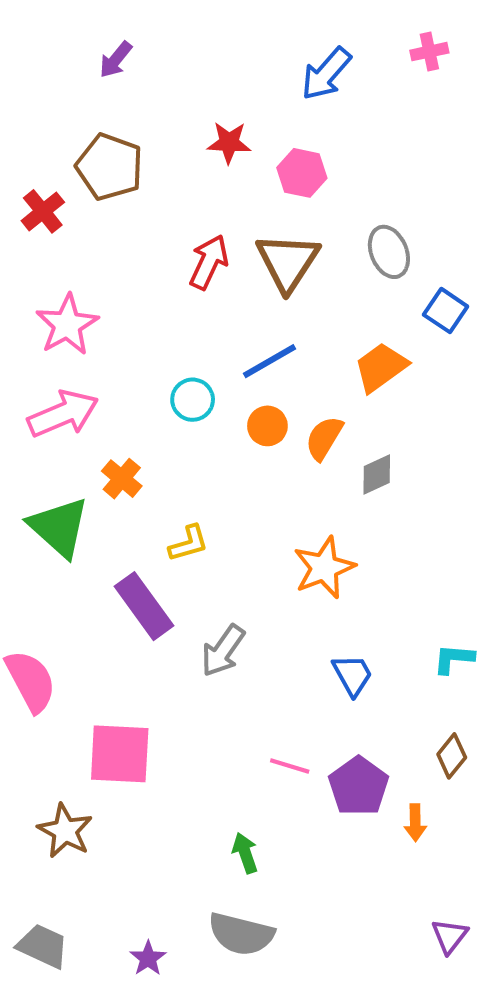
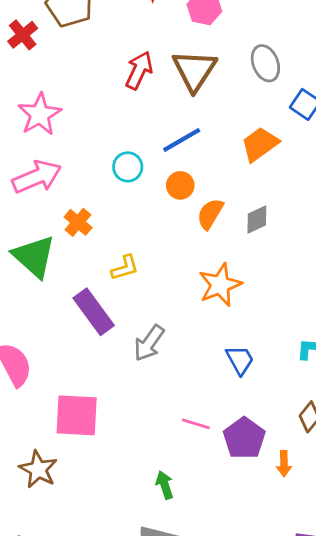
orange semicircle: (324, 438) -> (210, 214), moved

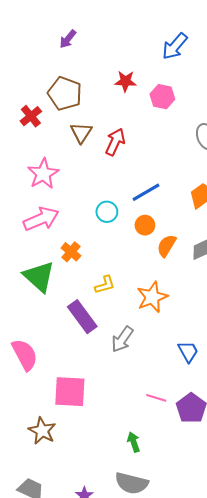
brown triangle: (194, 70) -> (81, 133), moved, size x0.7
orange star: (220, 285) -> (152, 297), moved

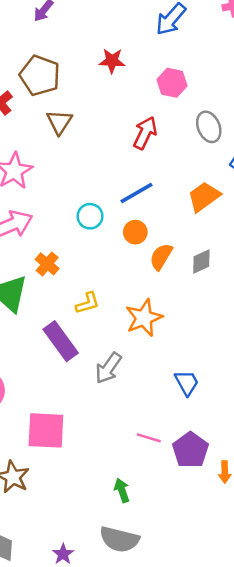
pink hexagon: (162, 97) -> (172, 83), moved
red arrow: (115, 142) -> (145, 133), moved

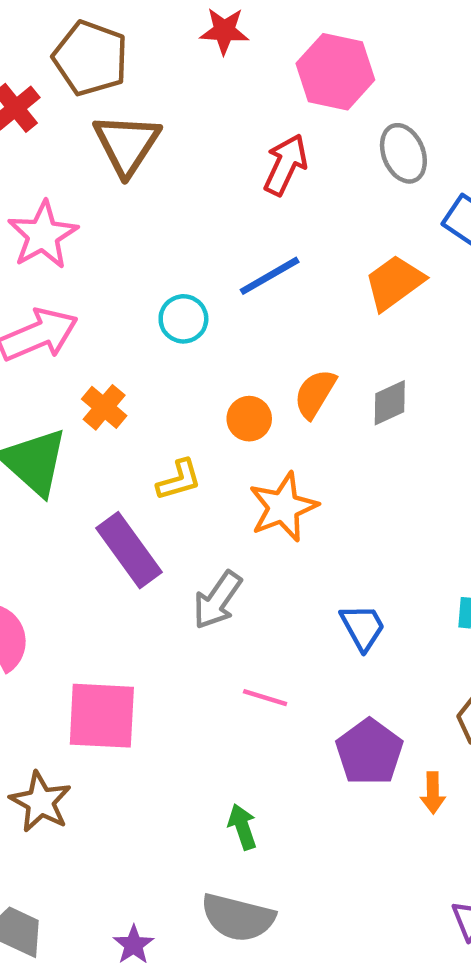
pink hexagon: (172, 83) -> (335, 72), size x1.4
brown triangle: (59, 122) -> (127, 144), size x1.4
orange circle: (135, 232) -> (249, 419), moved
pink line: (149, 438) -> (265, 698), moved

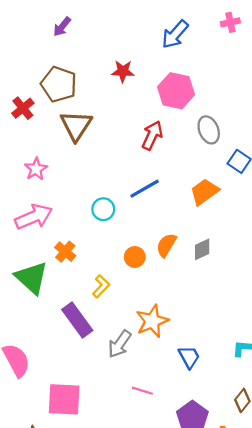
pink star: (43, 235) -> (36, 169), size x0.7
yellow L-shape: (179, 480) -> (101, 286), turned -30
orange star: (283, 507) -> (152, 321), moved

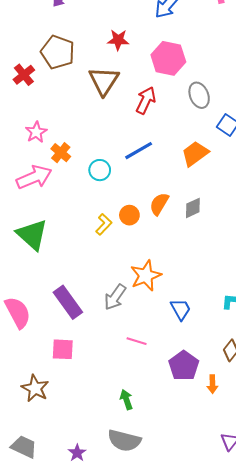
brown triangle: (76, 126) -> (104, 81), moved
orange cross: (65, 252) -> (61, 153), moved
yellow L-shape: (101, 286) -> (104, 224), moved
purple rectangle: (77, 320) -> (68, 302), moved
pink square: (64, 399) -> (63, 349), size x0.7

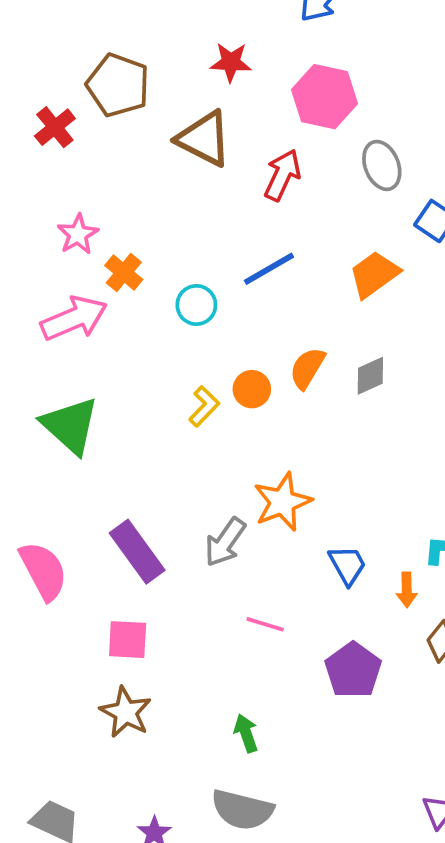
brown triangle: (104, 81) -> (204, 139), turned -36
orange arrow: (212, 384) -> (407, 590), moved
brown star: (35, 388) -> (126, 712), moved

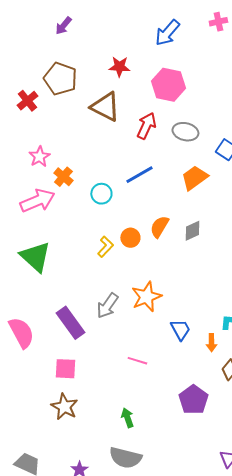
gray ellipse: (382, 165) -> (185, 132), moved, turned -55
gray arrow: (225, 542) -> (107, 306), moved
purple pentagon: (353, 670) -> (193, 400), moved

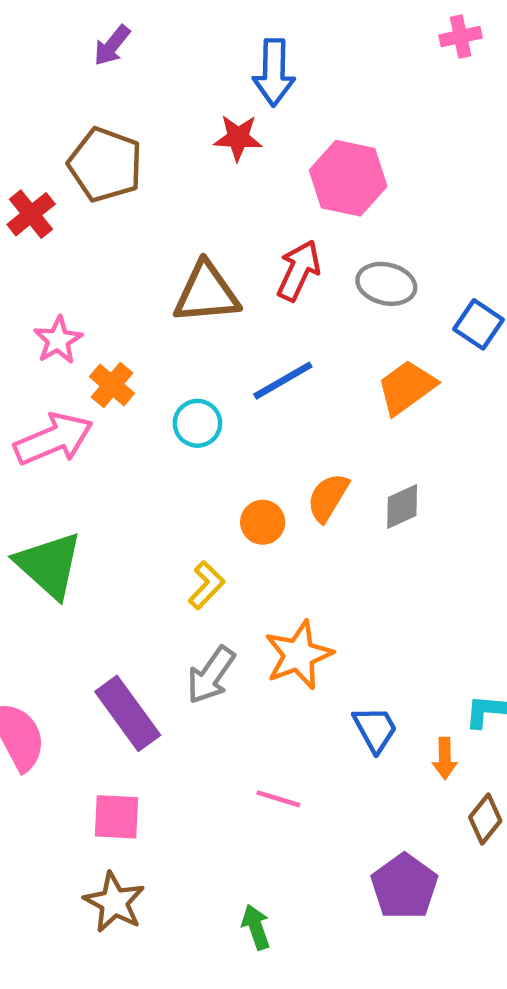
blue arrow: (167, 33) -> (274, 73), moved, turned -40
brown triangle: (105, 107) -> (206, 293), moved, turned -32
yellow L-shape: (105, 247) -> (206, 585), moved

